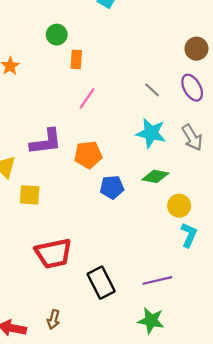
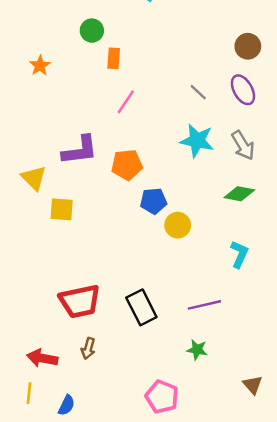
green diamond: (155, 176) -> (239, 194), moved
yellow circle: (179, 206) -> (178, 225), moved
red trapezoid: (53, 253) -> (80, 301), moved
green star: (151, 321) -> (197, 350), size x0.7

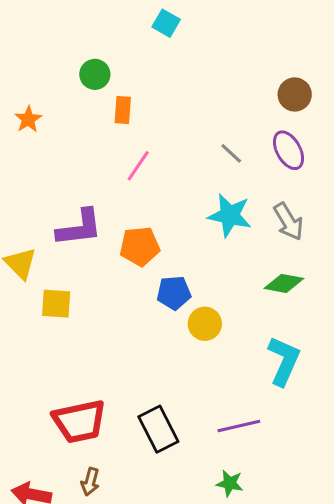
cyan L-shape: (239, 254) -> (284, 361), size x1.4

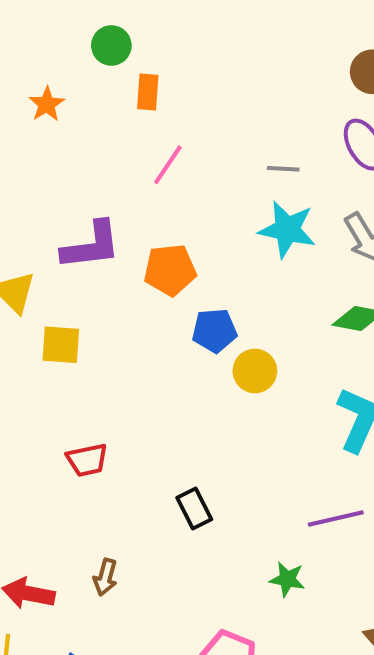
orange star: (28, 119) -> (47, 104), moved
gray line: (231, 153) -> (283, 169), moved, turned -40
red trapezoid: (79, 421) -> (87, 460), moved, size x0.6
purple line: (239, 426) -> (336, 519), moved
black rectangle: (158, 429) -> (194, 508), size x0.7

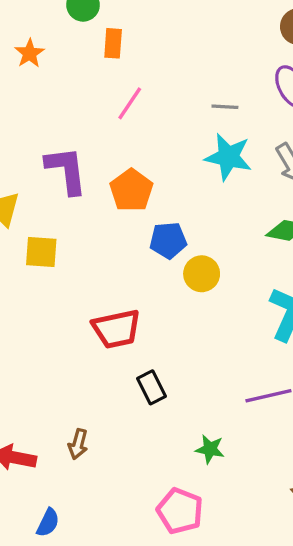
purple L-shape: (91, 246) -> (66, 170), turned -90
orange pentagon: (170, 270) -> (131, 190), turned -30
red trapezoid: (87, 460) -> (116, 329), moved, size x1.4
green star: (287, 579) -> (210, 449), moved

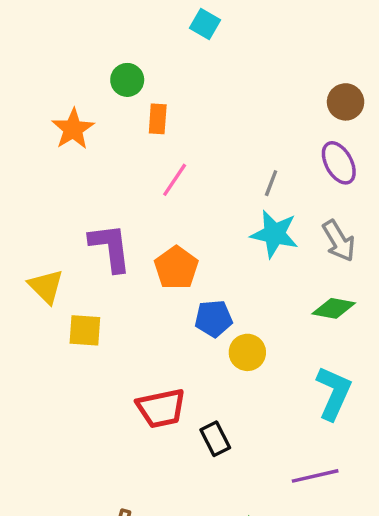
orange star: (30, 53) -> (73, 129), size x1.4
gray line: (225, 107) -> (271, 183), turned -72
black rectangle: (151, 387) -> (215, 439), moved

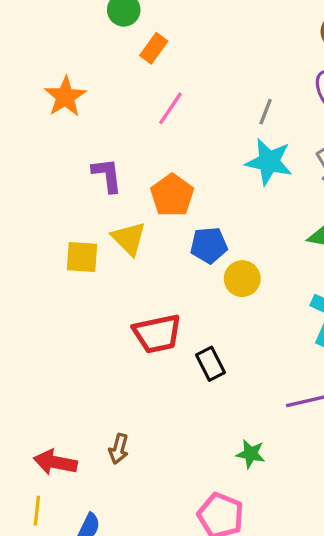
orange rectangle: (158, 119) -> (154, 48), turned 32
orange star: (73, 129) -> (65, 97), moved
purple L-shape: (110, 247) -> (107, 175), size x0.7
yellow triangle: (46, 286) -> (129, 239), moved

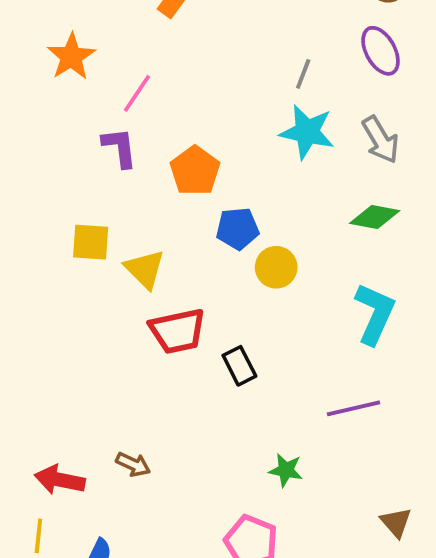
pink line: (170, 108) -> (137, 93), moved
yellow triangle: (129, 239) -> (145, 269), moved
brown arrow: (119, 449) -> (133, 464), turned -80

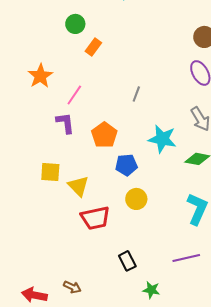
gray line: (303, 74) -> (136, 94), moved
cyan star: (307, 132) -> (162, 139), moved
yellow circle: (276, 267) -> (136, 199), moved
black rectangle: (239, 366) -> (127, 261), moved

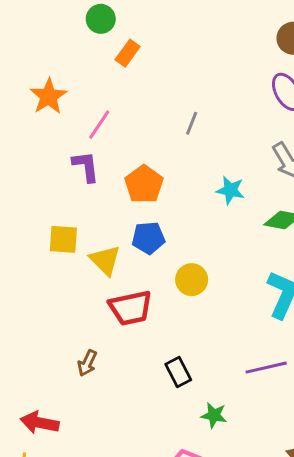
cyan star: (162, 139) -> (230, 190), size x0.7
blue pentagon: (126, 165) -> (148, 238), moved
brown arrow: (72, 287) -> (87, 363), moved, turned 90

